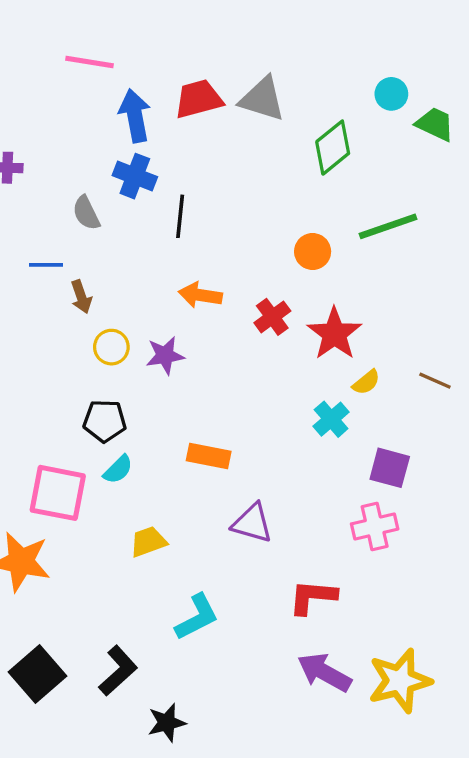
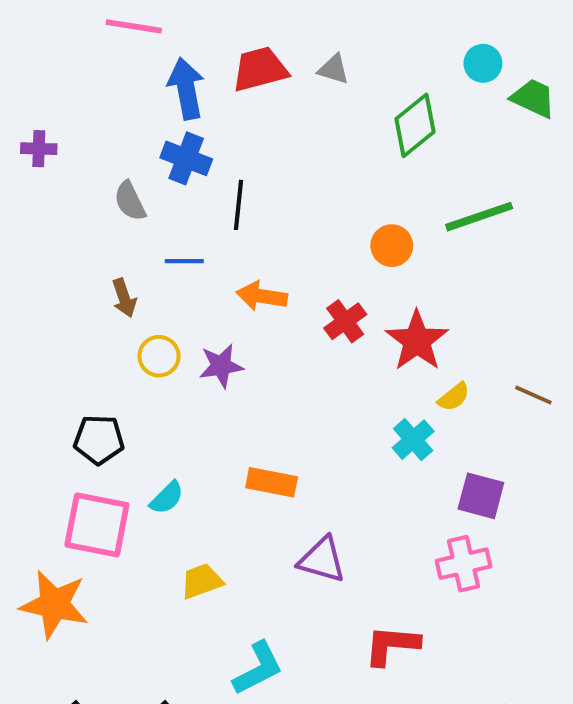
gray triangle: (262, 99) -> (334, 69), size x0.6
blue line: (46, 265) -> (184, 261), moved
black pentagon: (105, 421) -> (99, 440), moved

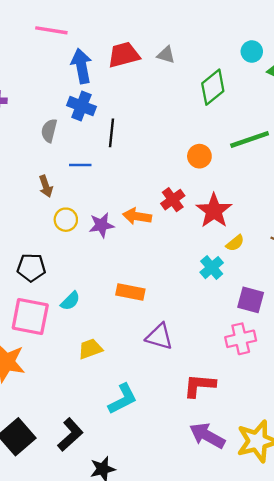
gray semicircle: (130, 201) -> (49, 131), turned 40
orange arrow: (262, 296) -> (137, 216), moved

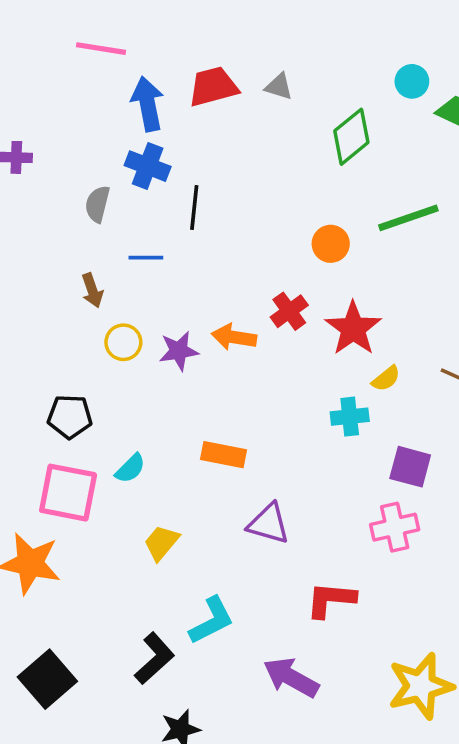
cyan cross: (212, 268) -> (350, 417), turned 35
yellow trapezoid: (90, 349) -> (161, 543), turned -30
black L-shape: (70, 435) -> (154, 658), moved
purple arrow: (207, 436) -> (291, 677), moved

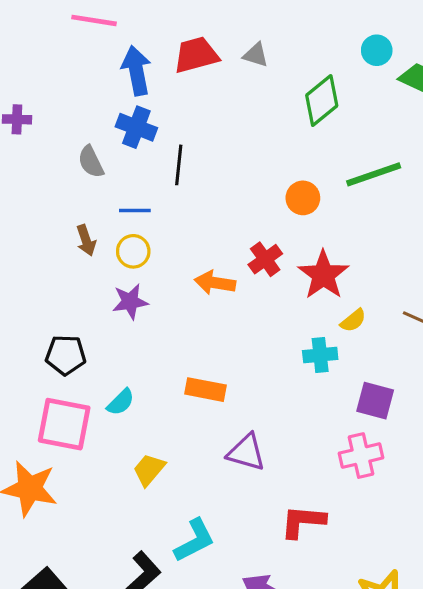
gray semicircle: (97, 204) -> (91, 162), turned -40
yellow circle: (123, 342) -> (133, 251), moved
purple star: (179, 351) -> (130, 302), moved

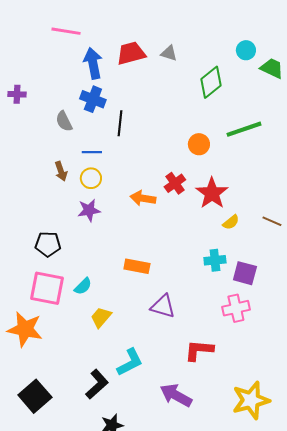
cyan cross: (320, 355) -> (215, 260), moved
cyan semicircle: (121, 402) -> (83, 286), moved

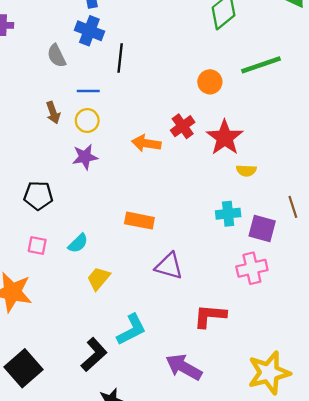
brown line: (272, 221) -> (293, 207), moved, turned 48
yellow semicircle: (231, 222) -> (246, 171), turned 42
pink square: (47, 288) -> (37, 246), size x0.5

